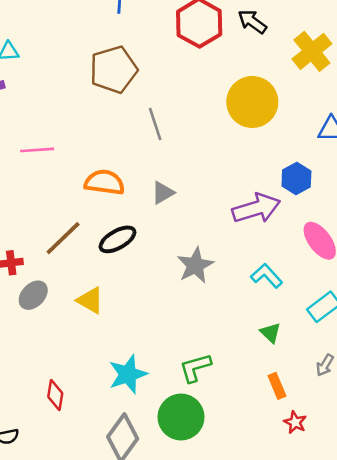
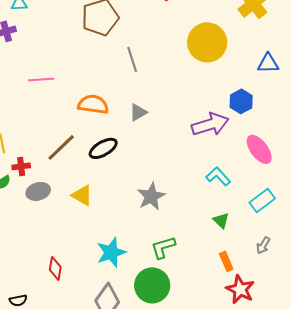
gray star: (195, 265) -> (151, 196), moved
gray ellipse: (33, 295) -> (38, 191), turned 30
red star: (295, 422) -> (240, 289), size x1.6

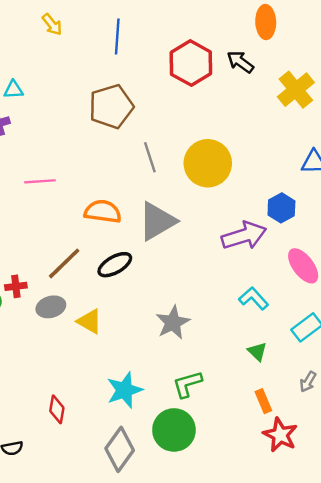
yellow circle: (207, 42) -> (208, 163), moved
gray triangle: (138, 112) -> (157, 221), size x1.8
gray ellipse: (38, 191) -> (51, 307), moved

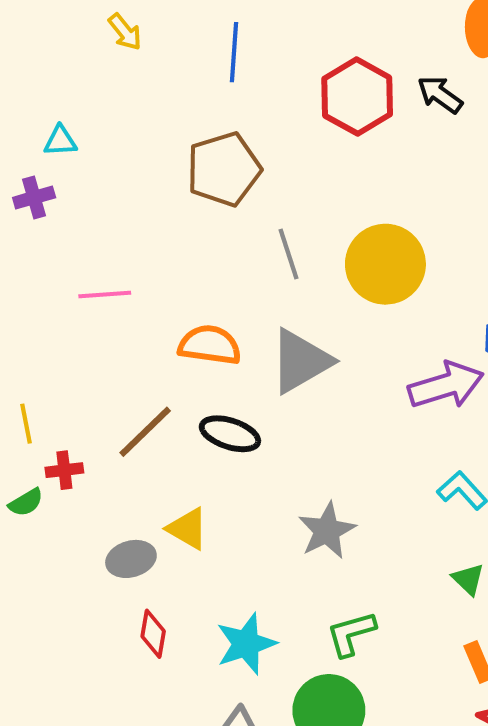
black ellipse: (115, 265) -> (230, 434), turned 48
gray ellipse: (51, 307) -> (131, 559), moved
red diamond: (57, 409) -> (153, 634), moved

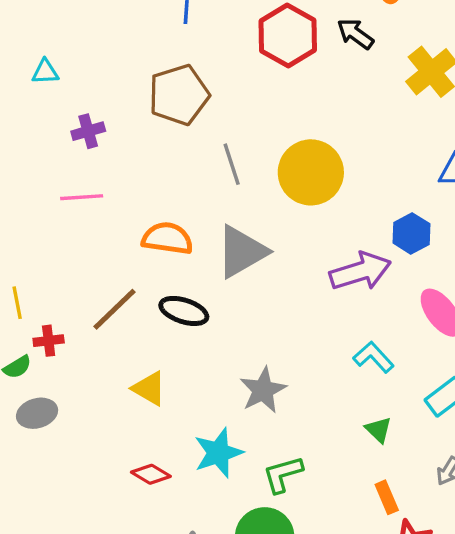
purple cross: (34, 198) -> (88, 131), moved
gray ellipse: (131, 559) -> (37, 413), moved
red diamond: (153, 634) -> (151, 474), moved, turned -69
cyan star: (246, 644) -> (218, 453), moved

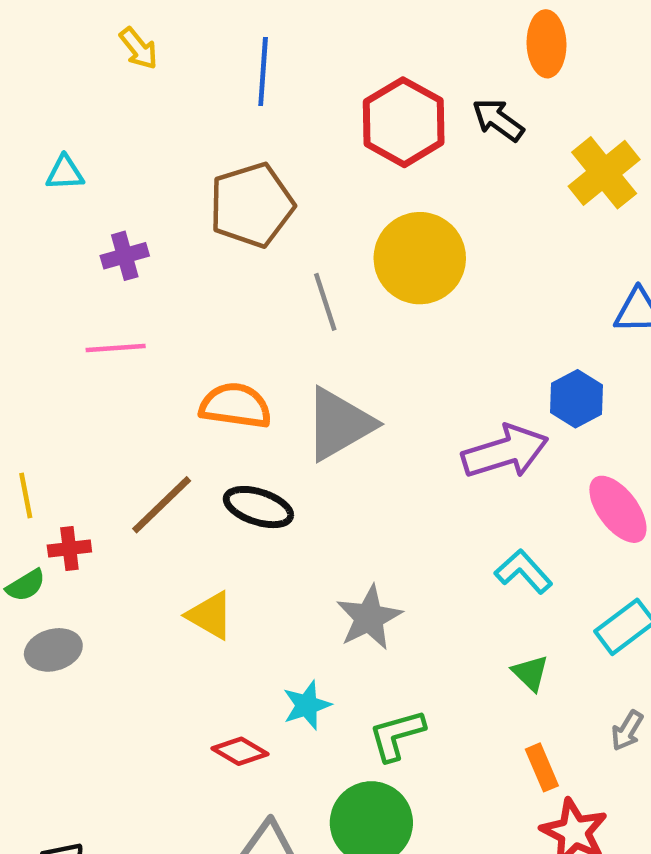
yellow circle: (311, 172) -> (420, 258), moved
cyan star: (218, 453) -> (307, 705), size x0.7
red diamond: (151, 474) -> (240, 751), moved

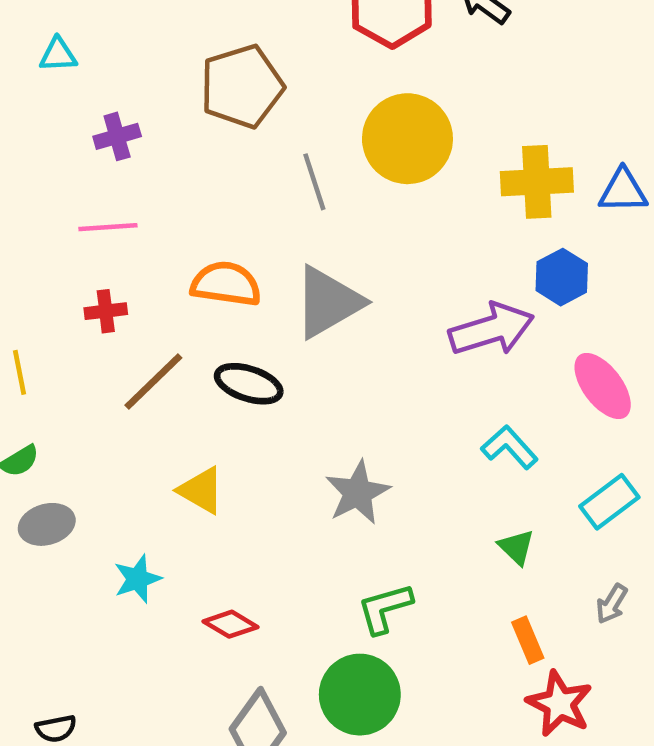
yellow cross: (604, 173) -> (537, 182), moved, turned 36
red cross: (69, 548) -> (106, 311), moved
cyan star: (307, 705) -> (137, 579), moved

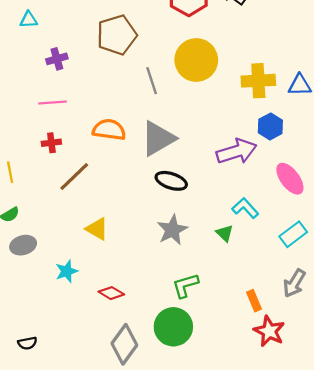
black ellipse: (249, 384) -> (171, 181), moved
green triangle: (516, 547) -> (225, 233), moved
gray arrow: (612, 604) -> (294, 283), size x1.5

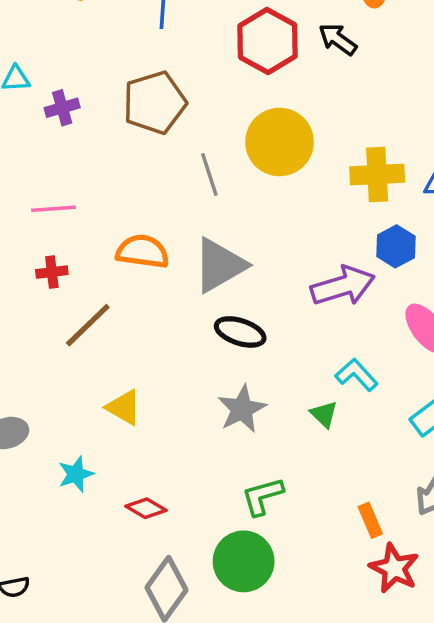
purple cross: (57, 59) -> (62, 108), moved

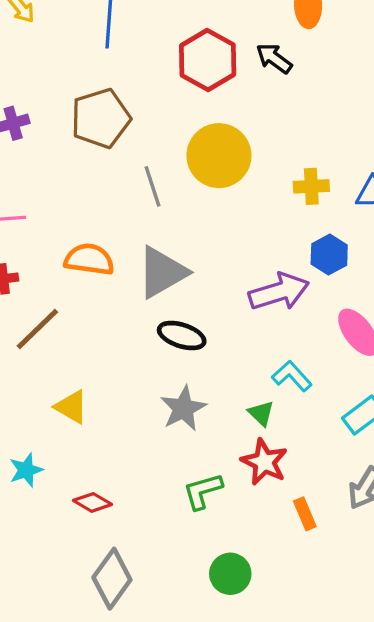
yellow cross: (377, 175) -> (311, 186), size x0.7
green circle: (244, 561) -> (230, 574), moved, size x0.7
red star: (394, 568) -> (264, 462), moved

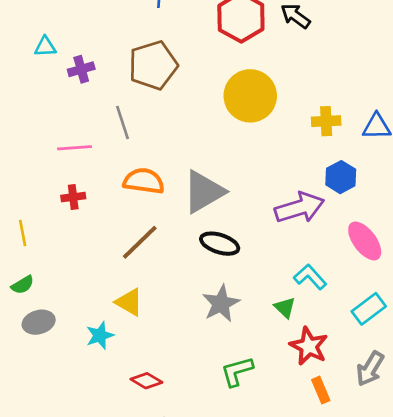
gray line: (152, 186) -> (122, 122), moved
brown line: (37, 329) -> (140, 242), moved
red star: (264, 462) -> (309, 346), moved
cyan star: (26, 470) -> (100, 335), moved

